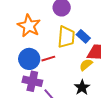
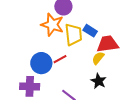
orange star: (29, 26) -> (52, 25), moved
purple cross: (32, 81) -> (30, 86), moved

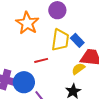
orange star: (52, 25) -> (27, 23), moved
blue circle: (41, 63) -> (24, 82), moved

